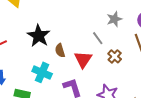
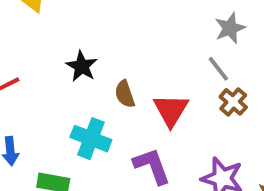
black star: (39, 36) -> (82, 66), size x0.7
gray line: (98, 38) -> (218, 69), moved

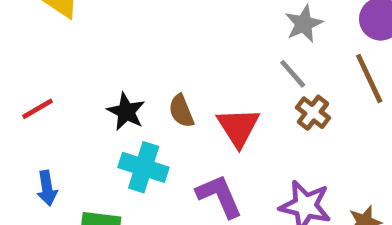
black star: (82, 66) -> (126, 112), moved

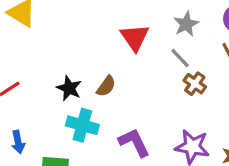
brown semicircle: (181, 111) -> (106, 86), turned -120
red triangle: (238, 127) -> (135, 38), moved

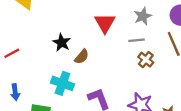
gray line: (180, 58) -> (137, 40), turned -56
black star: (69, 88) -> (62, 42), moved

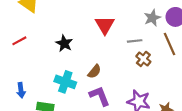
gray star: (143, 16) -> (152, 18), moved
red line: (12, 53) -> (19, 41), moved
brown semicircle: (82, 57) -> (94, 71), moved

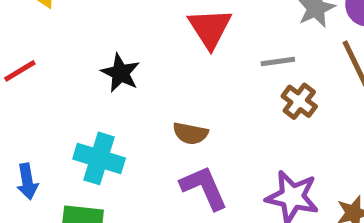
brown semicircle: (94, 71) -> (190, 133), turned 64
cyan cross: (65, 82) -> (99, 158), moved

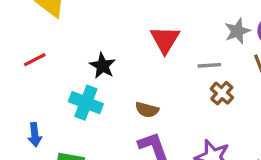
cyan cross: (99, 158) -> (86, 103), moved

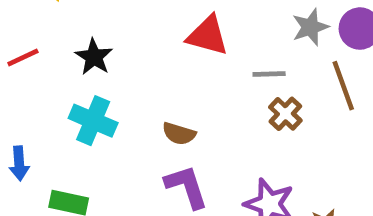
red triangle: (165, 40) -> (208, 36), turned -48
black star: (103, 66) -> (94, 57), moved

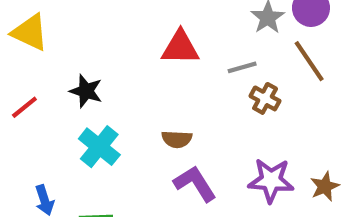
cyan cross: (93, 121) -> (99, 147), turned 30

